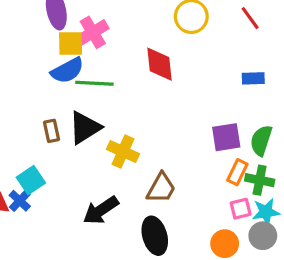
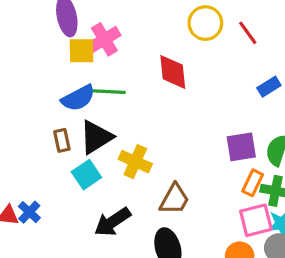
red line: (250, 18) -> (248, 33), moved
blue semicircle: (67, 71) -> (78, 98), moved
blue rectangle: (253, 78) -> (269, 87), turned -30
cyan square: (31, 180) -> (86, 175), moved
pink square: (241, 209) -> (256, 220), size x1.5

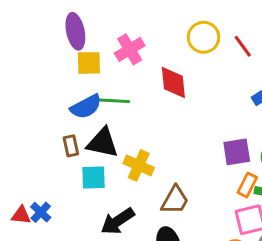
pink cross: (104, 39) -> (130, 49), moved
black triangle: (96, 137) -> (103, 143), turned 44
cyan square: (86, 175) -> (93, 178), turned 32

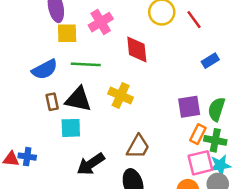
blue semicircle: (86, 107) -> (45, 69), moved
yellow cross: (139, 165) -> (121, 96), moved
blue cross: (41, 212) -> (27, 157), turned -35

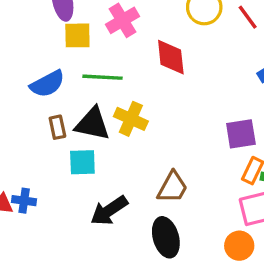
yellow cross: (121, 96) -> (131, 119), moved

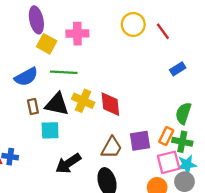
pink cross: (122, 20) -> (77, 34), turned 30
yellow square: (77, 35) -> (47, 44), turned 30
red diamond: (171, 57) -> (110, 104), moved
purple square: (241, 134) -> (140, 141), moved

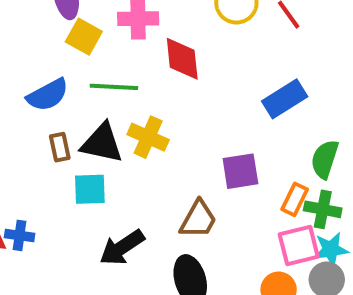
blue rectangle: (178, 69) -> (285, 99), moved, size x1.5
red diamond: (110, 104) -> (182, 59), moved
purple square: (140, 141) -> (240, 171), moved

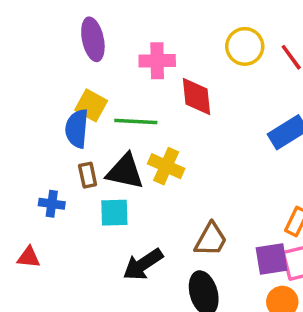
yellow square: (84, 37) -> (91, 105), moved
blue semicircle: (48, 95) -> (77, 129), turned 123
purple square: (240, 171) -> (272, 259), moved
blue cross: (20, 235) -> (52, 204), moved

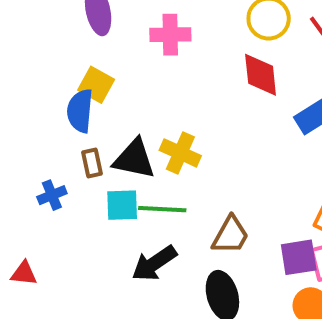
red diamond: (197, 96) -> (261, 75), moved
green line: (136, 121) -> (162, 209), moved
blue cross: (52, 204) -> (52, 195), turned -30
red triangle: (29, 257) -> (24, 273), moved

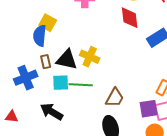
blue cross: (52, 195) -> (26, 78), size x1.6
black arrow: (154, 263) -> (52, 112), moved, turned 65

